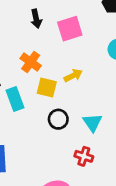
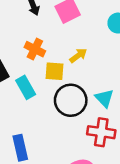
black circle: (58, 119) -> (71, 100), size x1.6
red cross: (84, 156) -> (101, 132), size x1.5

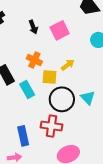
red cross: (101, 132) -> (52, 126), moved

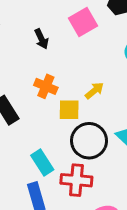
pink square: (60, 30) -> (83, 22), moved
cyan rectangle: (27, 90) -> (42, 163), moved

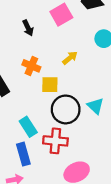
yellow arrow: (94, 91) -> (70, 58), moved

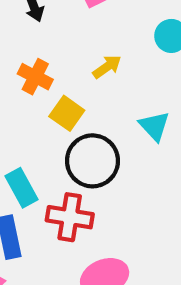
yellow square: (50, 85) -> (67, 113), turned 30
cyan triangle: (95, 106) -> (154, 126), moved

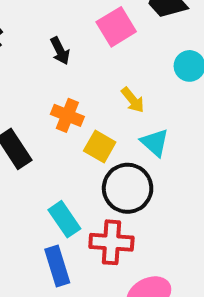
yellow arrow: (107, 67) -> (133, 100), turned 92
cyan triangle: (154, 126) -> (155, 143), moved

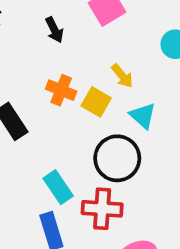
yellow square: (100, 147) -> (96, 102), moved

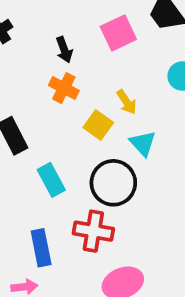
orange cross: (61, 90) -> (64, 88), moved
cyan rectangle: (58, 187) -> (51, 180), moved

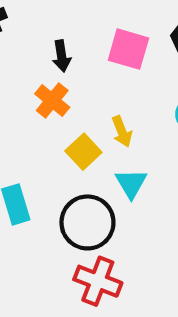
pink square: (118, 33) -> (128, 49), turned 30
red cross: (93, 231) -> (98, 281), moved

